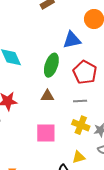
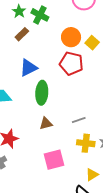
blue triangle: (72, 40) -> (28, 68), moved
red pentagon: (85, 72) -> (71, 63), moved

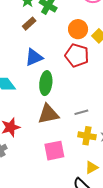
brown triangle: (46, 123) -> (48, 114), size x1.6

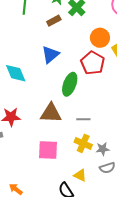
blue triangle: (34, 57) -> (50, 54), turned -30
green ellipse: (46, 83) -> (70, 84), moved
yellow triangle: (92, 168) -> (80, 175), turned 40

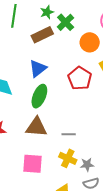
brown rectangle: (54, 21) -> (42, 35), size x1.5
orange circle: (100, 38) -> (90, 42), moved
green ellipse: (70, 84) -> (39, 96), moved

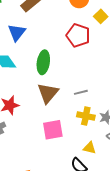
blue triangle: (38, 68) -> (17, 32), moved
brown triangle: (36, 127) -> (48, 93), turned -40

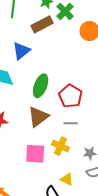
red pentagon: (78, 35) -> (70, 96), moved
yellow cross: (86, 116) -> (60, 146), moved

